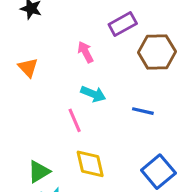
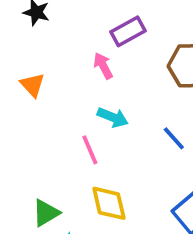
purple rectangle: (123, 24) -> (128, 31), moved
blue line: (143, 111) -> (174, 138), turned 35

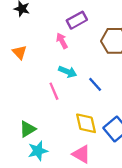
blue line: (174, 138) -> (95, 84), moved
yellow diamond: (109, 203) -> (86, 123), moved

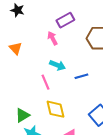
blue line: (95, 84) -> (81, 76), turned -64
yellow diamond: (86, 123) -> (55, 109), moved

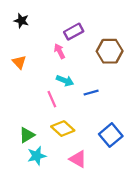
yellow diamond: (55, 109) -> (63, 129), turned -35

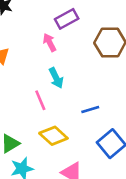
cyan arrow: (65, 81) -> (56, 78), turned 42
blue line: (91, 93) -> (90, 109), moved

